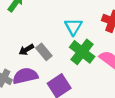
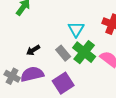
gray rectangle: (44, 52) -> (63, 53), moved

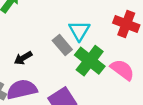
gray rectangle: (63, 53) -> (62, 45), moved

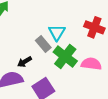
black arrow: (23, 58) -> (25, 62), moved
pink semicircle: (122, 70) -> (91, 64), turned -30

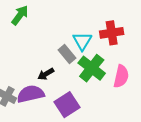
red cross: (94, 27) -> (112, 33), moved, turned -30
pink semicircle: (91, 64) -> (121, 76), turned 96

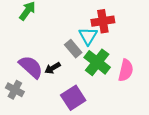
red cross: (112, 33) -> (103, 21), moved
purple semicircle: (31, 94) -> (31, 67), moved, turned 55

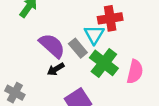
purple semicircle: (31, 67) -> (52, 46), moved

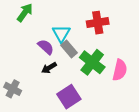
cyan triangle: (94, 35) -> (61, 34), moved
purple semicircle: (52, 46) -> (46, 47), size x0.7

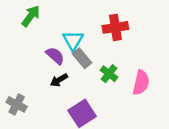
green cross: (92, 62) -> (109, 74), size x0.6

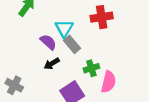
green cross: (109, 74) -> (91, 68), moved, turned 35
pink semicircle: (141, 83) -> (108, 82), moved

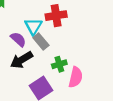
red cross: (102, 17) -> (56, 16), moved
black arrow: (52, 64) -> (22, 60), size x1.5

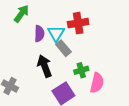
purple semicircle: (18, 39) -> (39, 34), moved, turned 49
black arrow: (22, 60) -> (45, 66), turned 100

